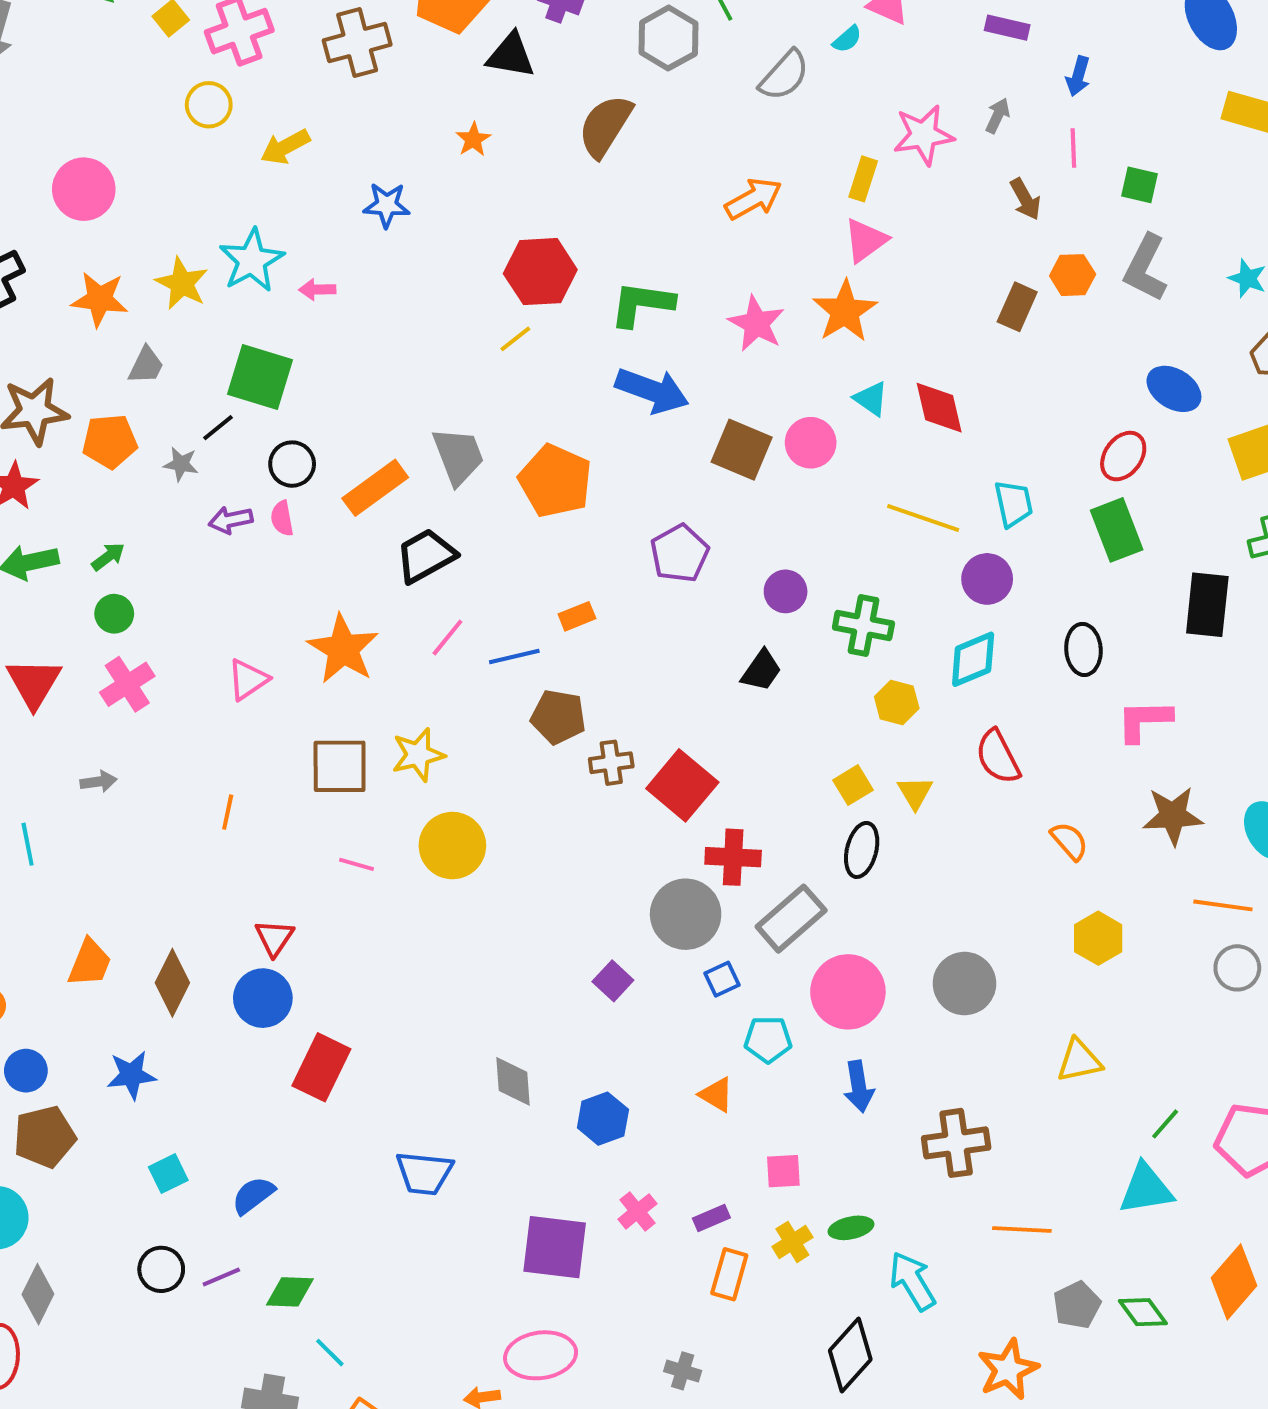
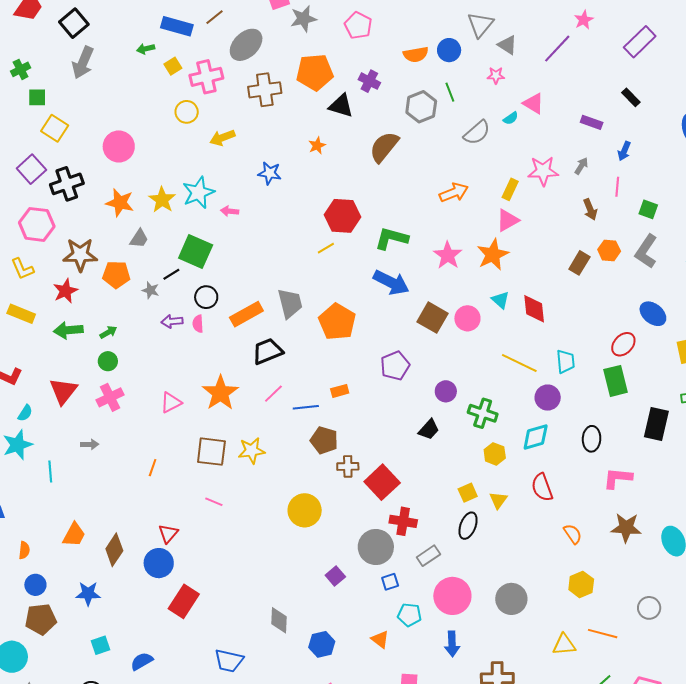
yellow circle: (452, 846) -> (305, 510), moved
orange line: (1223, 905) -> (603, 634), moved
gray rectangle: (791, 919) -> (428, 556), size x0.7

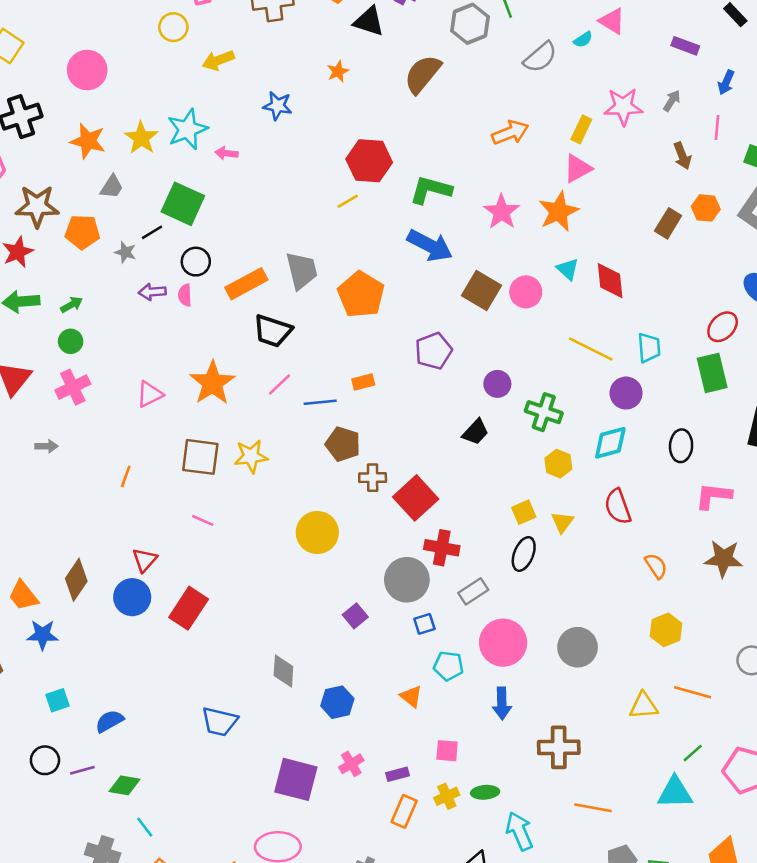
black trapezoid: (268, 351) -> (273, 331), turned -140
orange trapezoid: (74, 535) -> (23, 596), moved, turned 112
red rectangle: (184, 601) -> (189, 608), moved

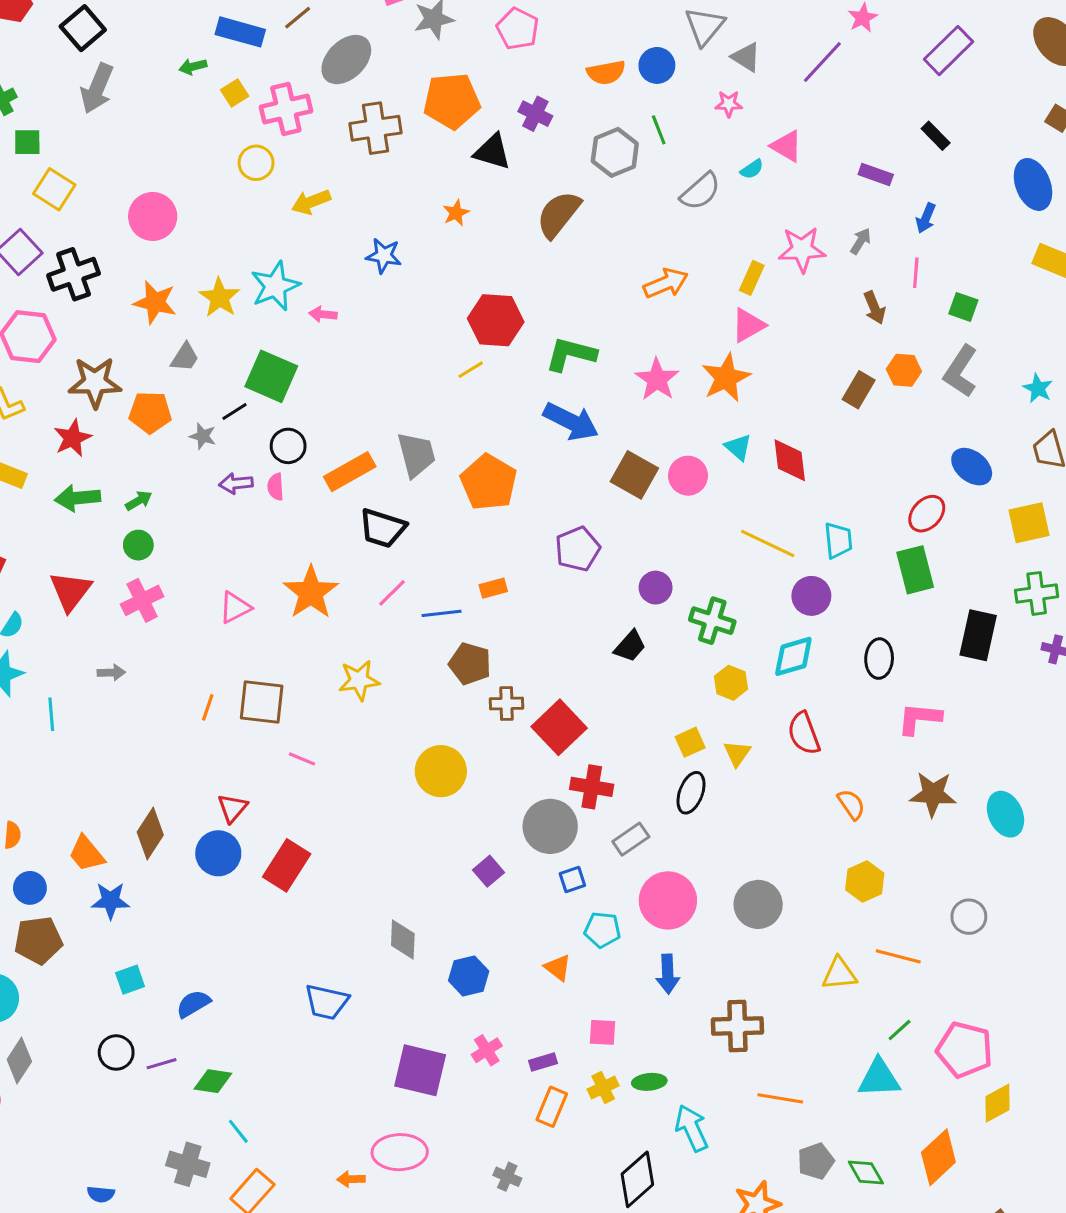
brown square: (200, 457) -> (262, 702), moved

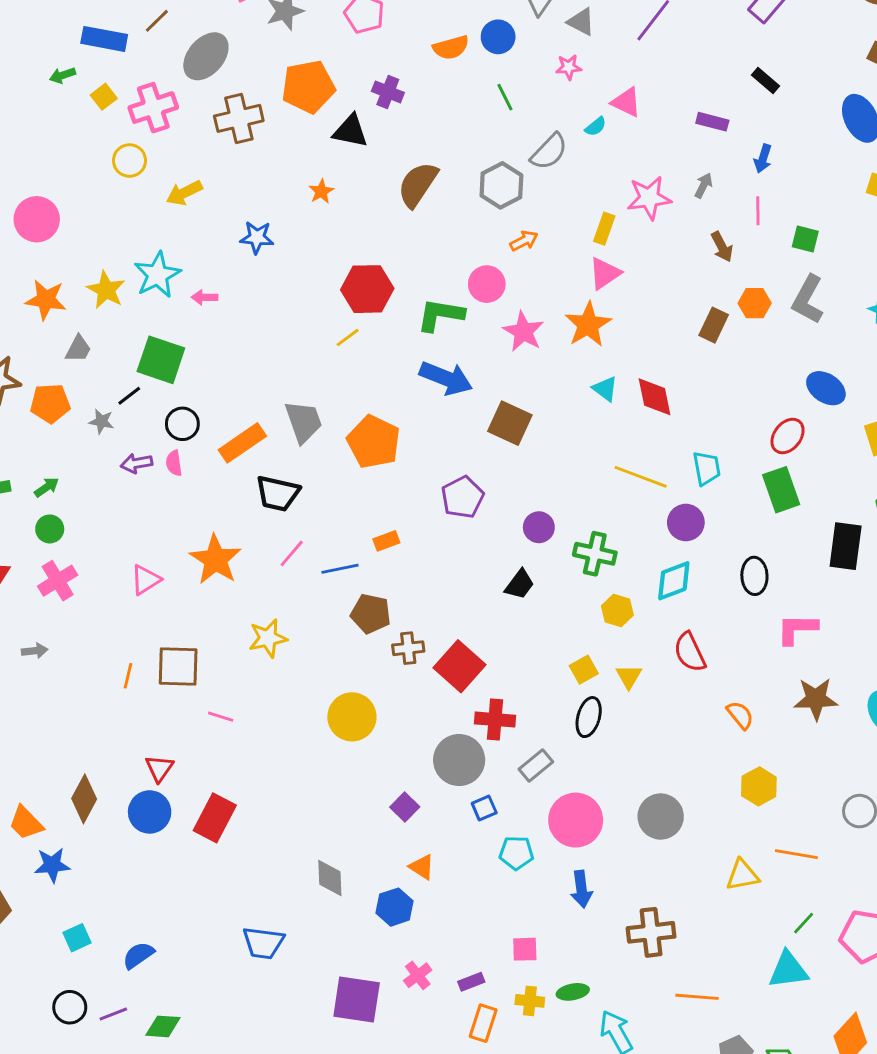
gray hexagon: (615, 152) -> (501, 185), moved
orange arrow: (666, 283) -> (524, 241), size x0.7
pink circle: (688, 476) -> (487, 284), moved
orange triangle: (558, 968) -> (422, 867), moved
yellow cross: (603, 1088) -> (530, 1001), turned 36

